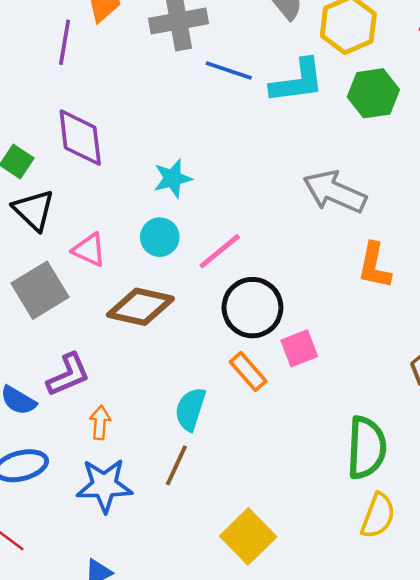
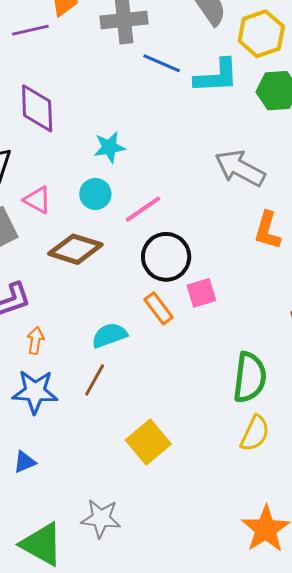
purple line: (65, 42) -> (30, 30), turned 63
cyan semicircle: (190, 409) -> (109, 335), turned 48

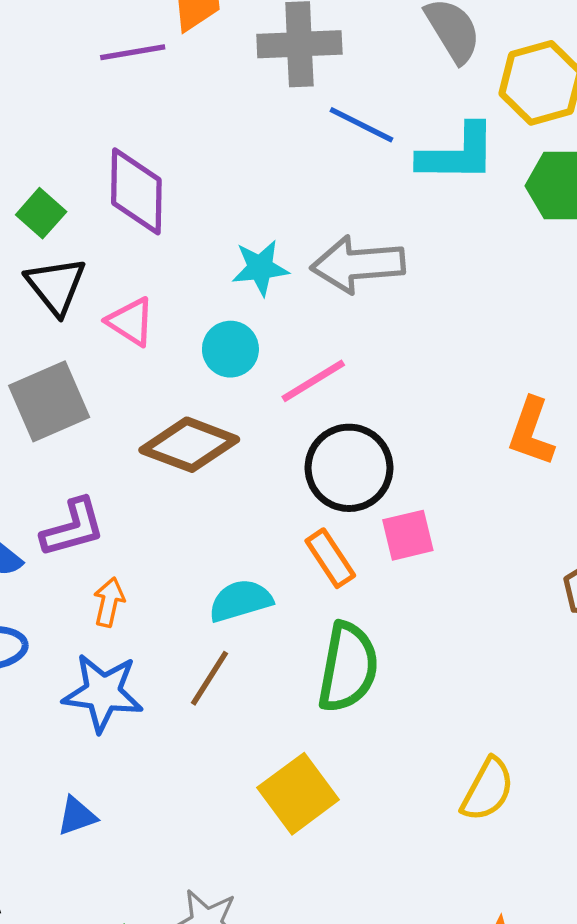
gray arrow: (240, 168) -> (358, 264), moved, turned -36
pink triangle: (37, 200) -> (131, 322), moved
green semicircle: (250, 377) -> (348, 667), moved

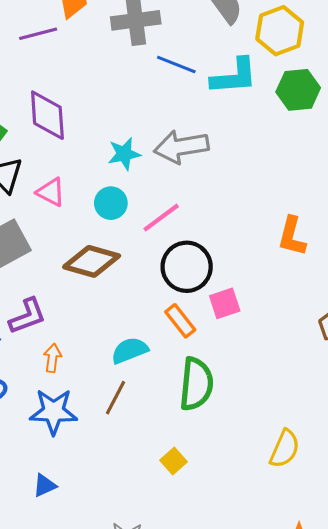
yellow square: (298, 794) -> (173, 461), size x0.6

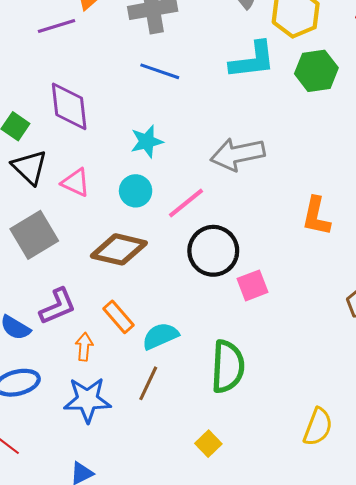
blue line: (176, 64) -> (160, 71), moved
gray arrow: (181, 147) -> (238, 154), moved
orange rectangle: (180, 321) -> (118, 317), moved

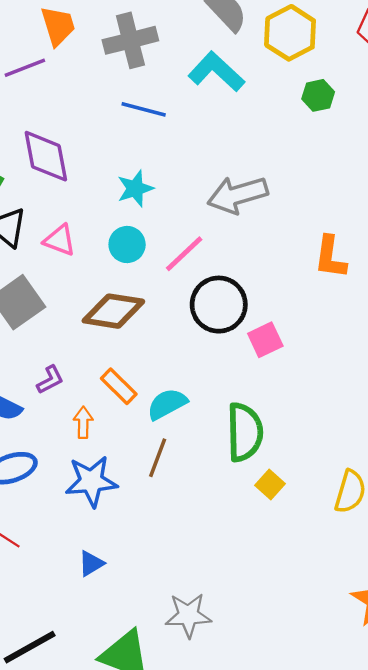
cyan L-shape: (252, 60) -> (216, 72), moved, turned -126
green hexagon: (316, 71) -> (318, 95), size x0.7
purple L-shape: (58, 306) -> (50, 380), size x0.7
yellow square: (208, 444) -> (270, 484), moved

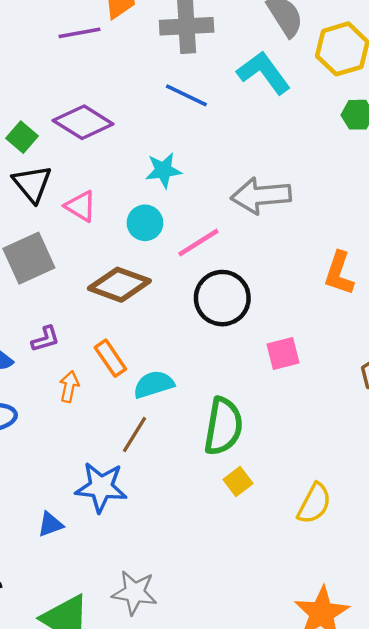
purple diamond: (46, 156) -> (83, 122), turned -58
pink square: (265, 340) -> (283, 353), moved
blue star: (91, 481) -> (101, 487), moved

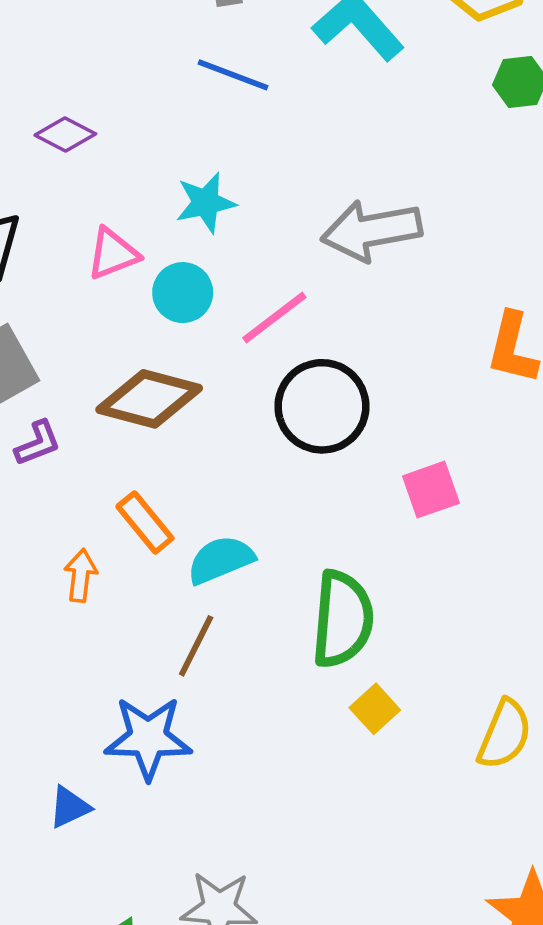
purple diamond: (83, 122) -> (65, 134), size x0.6
pink triangle: (81, 206) -> (113, 254), moved, turned -48
purple L-shape: (45, 339) -> (38, 443), moved

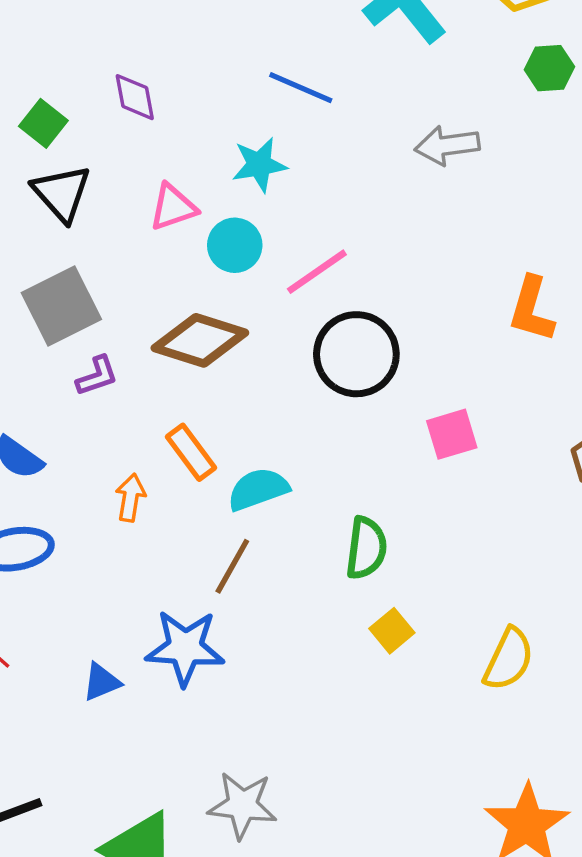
blue line: (233, 75) -> (301, 88), moved
purple diamond: (65, 134) -> (135, 97), turned 50
gray arrow: (371, 230) -> (447, 145), moved, size x0.7
green semicircle: (343, 619) -> (366, 548), size x0.7
blue triangle: (69, 807) -> (101, 682), moved

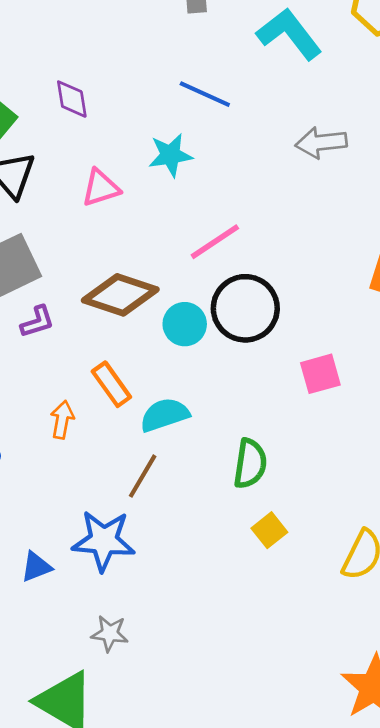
cyan circle: (235, 245) -> (185, 324), moved
gray star: (242, 805) -> (110, 633), moved, size x0.7

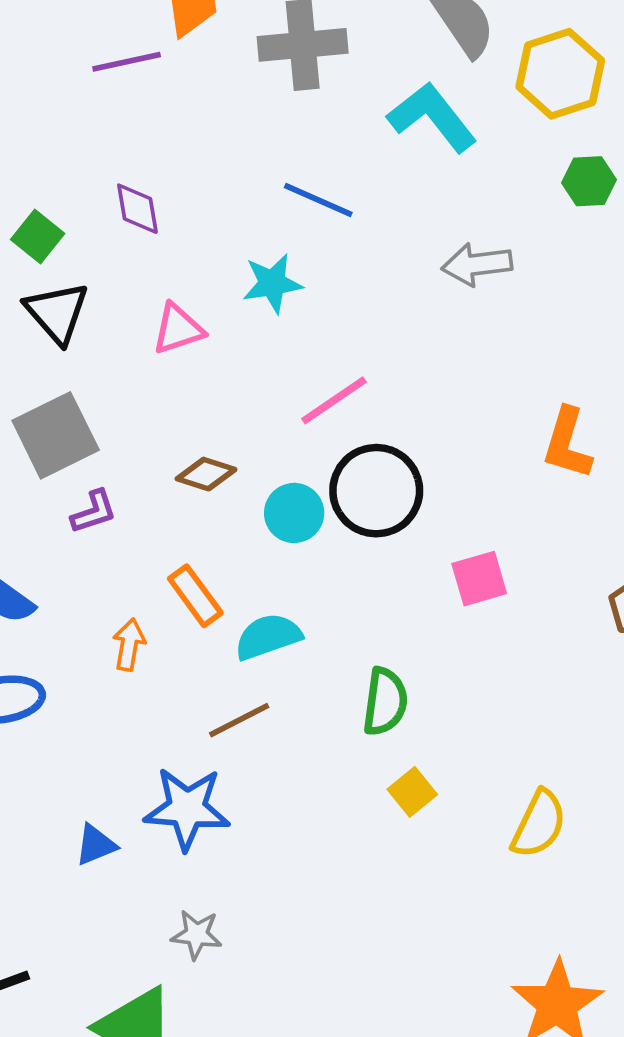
brown diamond: (120, 295) -> (206, 474), size x0.6
brown line: (143, 476) -> (239, 720), turned 33

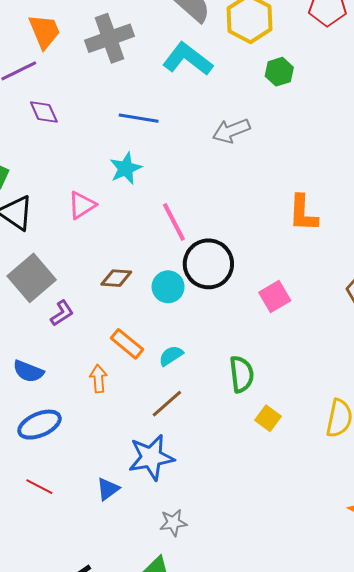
purple diamond: (137, 209) -> (44, 112), moved
pink line: (334, 400) -> (174, 222), turned -69
cyan semicircle: (268, 637) -> (171, 356), size x0.7

